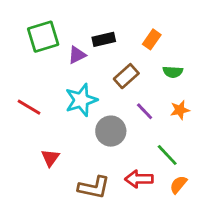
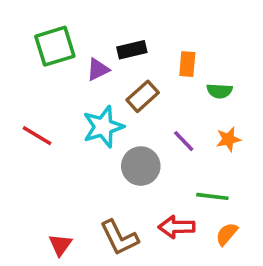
orange rectangle: (152, 39) -> (187, 64), moved, turned -30
brown rectangle: (126, 76) -> (143, 96), moved
green line: (167, 155) -> (212, 196), turned -40
red triangle: (50, 158) -> (60, 245), moved
brown L-shape: (94, 187) -> (119, 238), turned 52

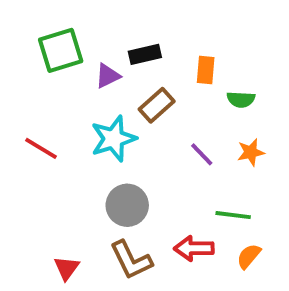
gray circle: (141, 166) -> (127, 205), moved

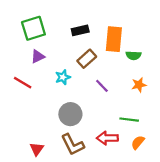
orange rectangle: (206, 70) -> (114, 39), size x1.6
purple triangle: (108, 76) -> (38, 57), moved
cyan star: (113, 139) -> (63, 77), size x0.6
purple line: (202, 154) -> (102, 86), moved

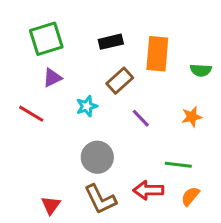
green semicircle: (133, 55) -> (201, 70), moved

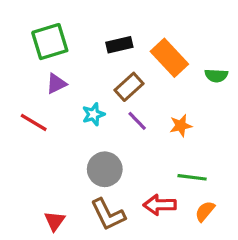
orange rectangle: (157, 54) -> (169, 58), turned -48
orange star: (192, 117) -> (181, 126), moved
purple line: (141, 118) -> (137, 121), moved

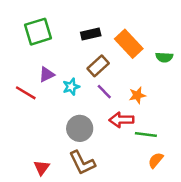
purple triangle: (56, 84) -> (47, 74), moved
red arrow: (160, 205) -> (121, 120), moved

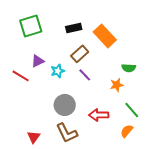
green semicircle: (164, 57) -> (129, 68), moved
orange star: (137, 95) -> (117, 85), moved
red arrow: (121, 120) -> (99, 115), moved
green line: (146, 134) -> (132, 110), moved, turned 42

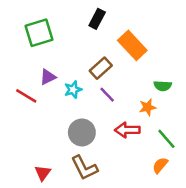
black rectangle: (74, 28) -> (97, 19), moved, turned -49
red arrow: (99, 115) -> (127, 130), moved

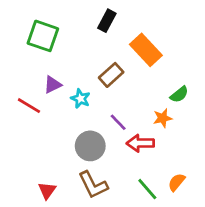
green square: (39, 33) -> (43, 36), turned 36
green semicircle: (163, 86) -> (179, 94), turned -42
cyan star: (73, 90) -> (80, 99), turned -30
purple line: (107, 95) -> (118, 122), moved
green line: (166, 139) -> (147, 189), moved

